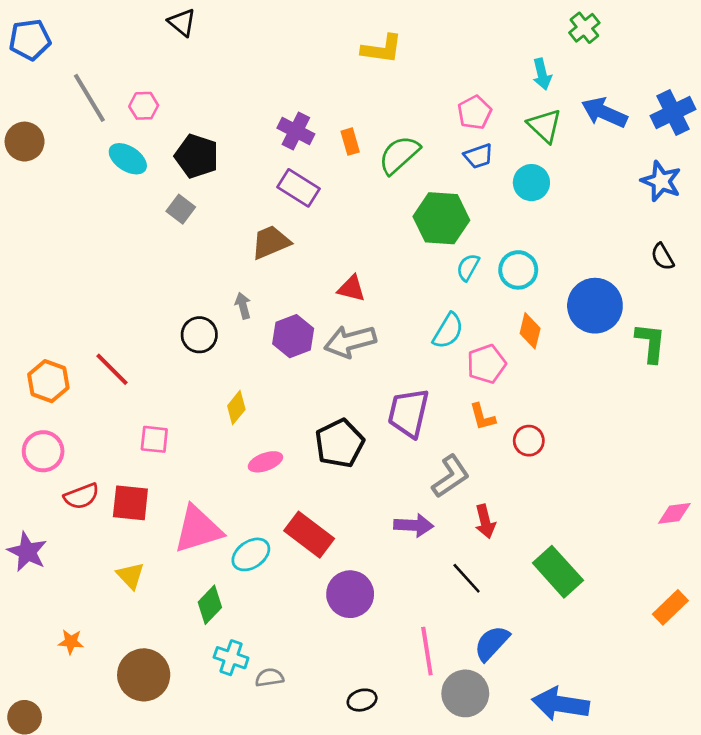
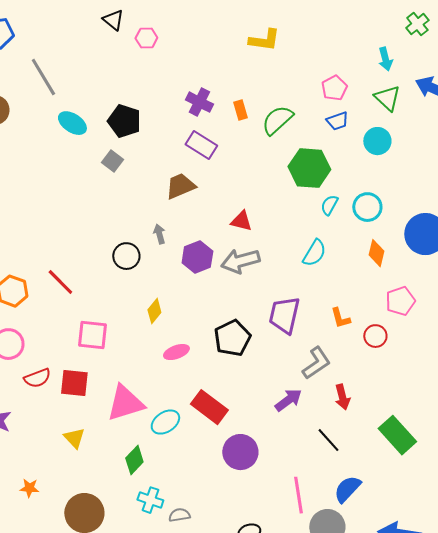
pink hexagon: (144, 106) -> (146, 38), moved
pink pentagon: (486, 364) -> (400, 301), moved
pink square: (154, 439) -> (92, 335), size x1.4
purple arrow: (414, 525) -> (288, 400), turned -40

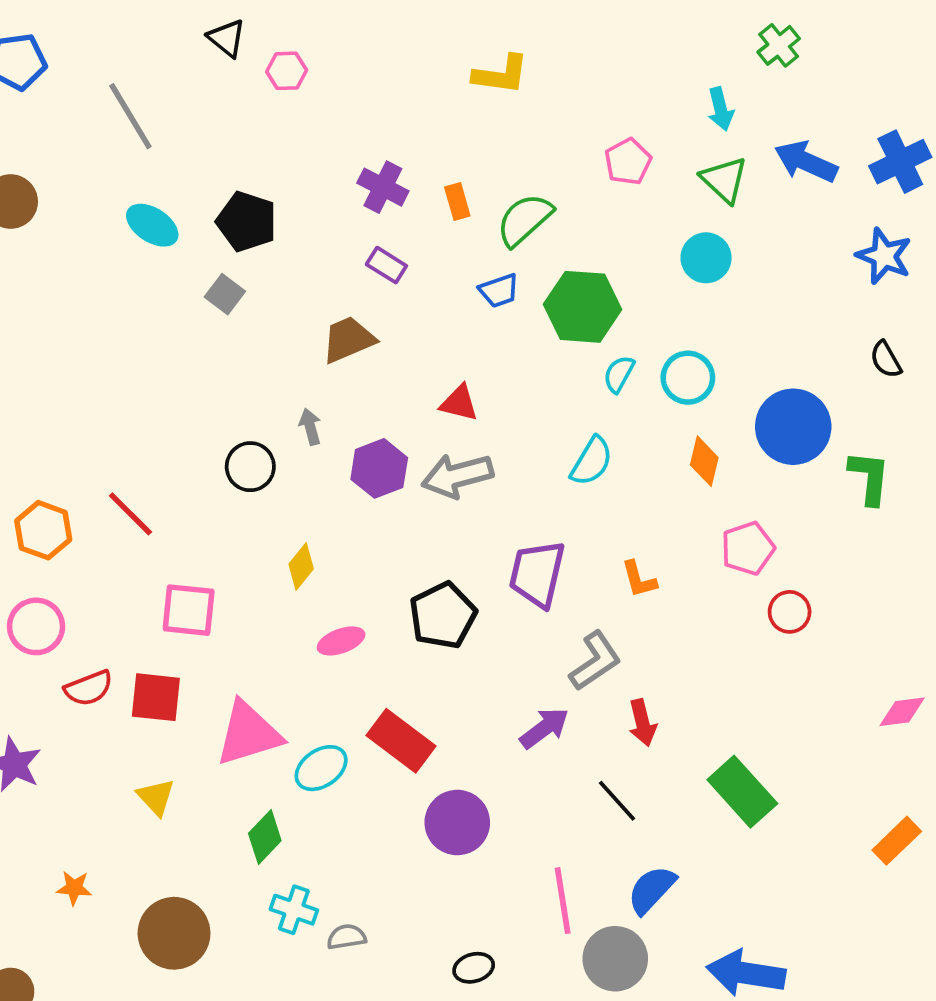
gray line: (43, 77) -> (130, 116), moved
blue trapezoid: (337, 121) -> (499, 291), moved
purple rectangle: (201, 145) -> (386, 265), size x0.7
red circle: (375, 336) -> (790, 612), moved

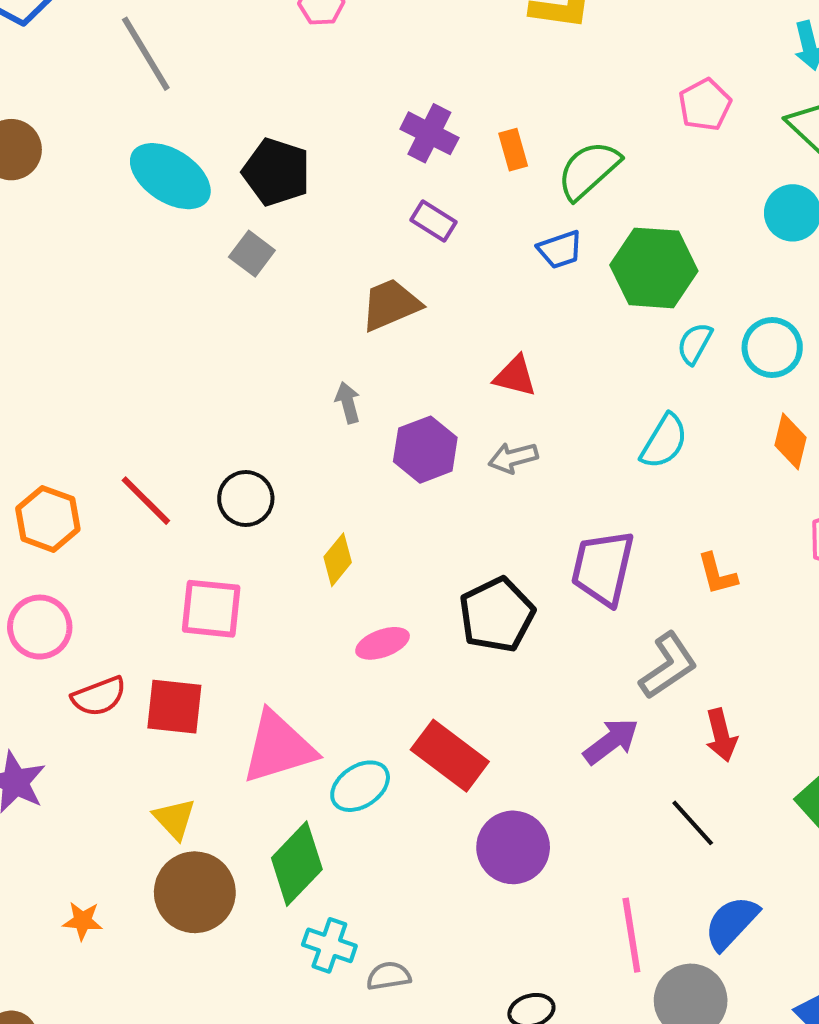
cyan ellipse: (152, 225) -> (170, 176), size x1.4
black circle: (250, 467) -> (246, 498), moved
gray arrow: (457, 476) -> (513, 458), size x0.6
green diamond: (265, 837) -> (297, 864), size x1.4
brown circle: (174, 933) -> (195, 892), moved

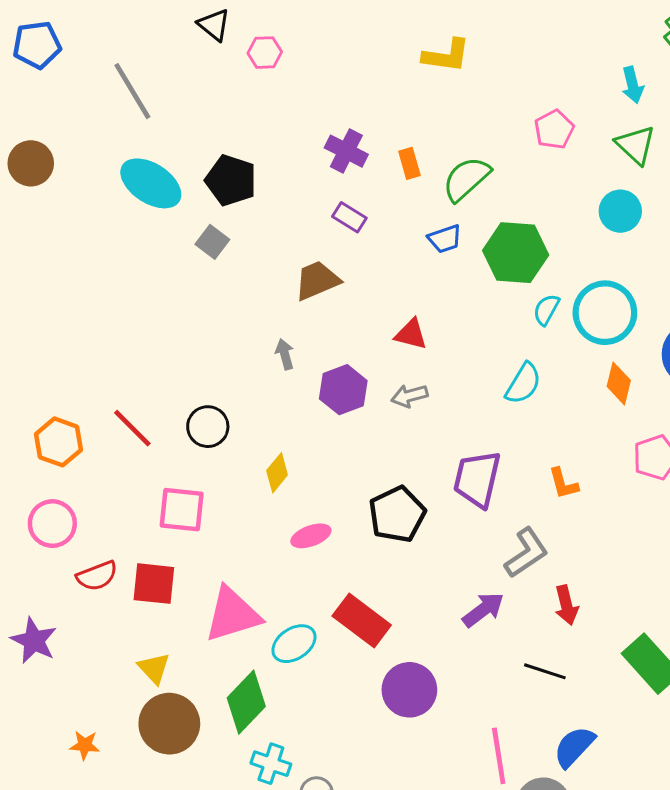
cyan circle: (772, 348) -> (605, 313), size x1.4
black line: (693, 823) -> (545, 671), turned -30

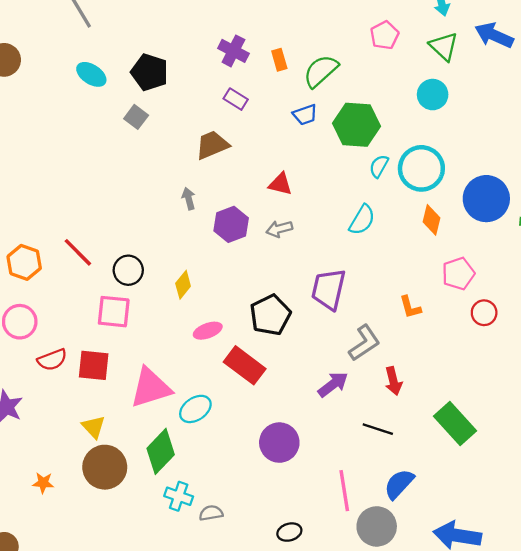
cyan ellipse: (151, 183) -> (91, 74), size x0.7
black circle: (208, 427) -> (128, 270), moved
orange L-shape: (563, 484) -> (410, 307), moved
red rectangle: (362, 621) -> (245, 365), moved

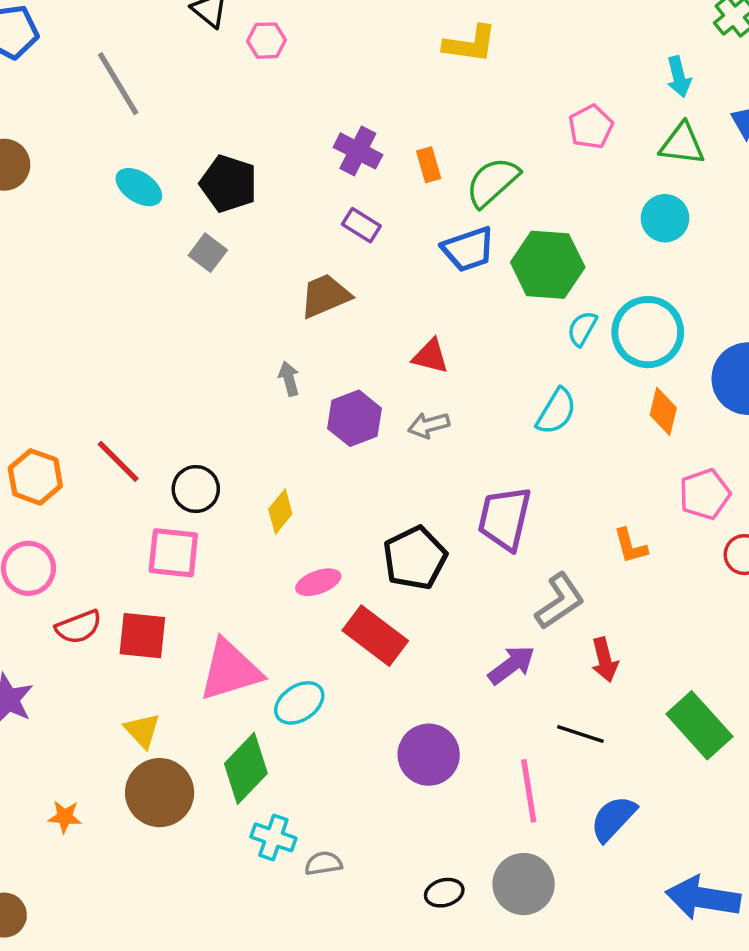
green triangle: (444, 46) -> (682, 144), turned -36
blue trapezoid: (305, 115) -> (468, 249), size x1.4
pink line: (344, 491) -> (529, 791), moved
gray circle: (377, 526) -> (524, 884), moved

